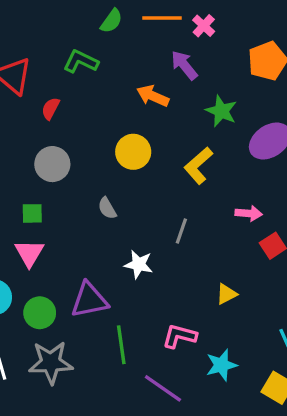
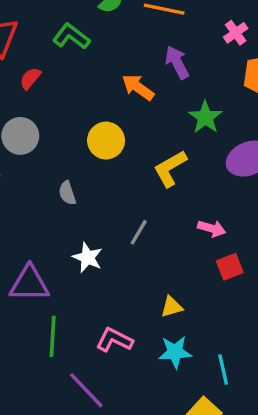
pink cross: (204, 26) -> (236, 33), moved
cyan star: (221, 365) -> (175, 352), moved

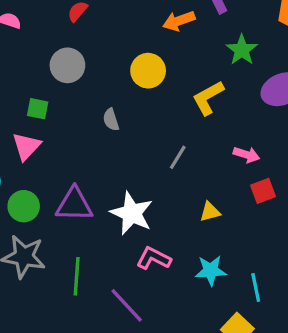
orange arrow: (138, 87) -> (179, 21), turned -56
white star: (88, 257) -> (132, 213), moved, size x1.5
yellow triangle: (172, 307) -> (210, 212), moved
green line: (53, 336) -> (77, 276), moved

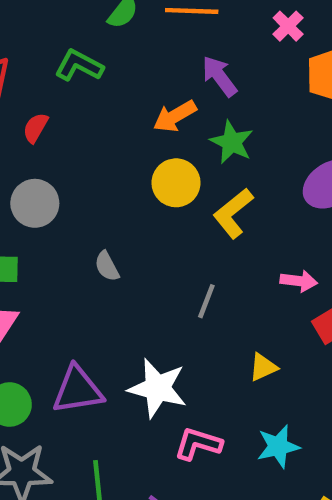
green star: (242, 50) -> (232, 142), moved
yellow circle: (148, 71) -> (176, 183), moved

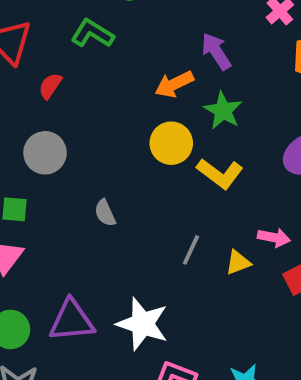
yellow L-shape: (233, 213) -> (220, 174), turned -108
yellow triangle: (263, 367) -> (238, 263), moved

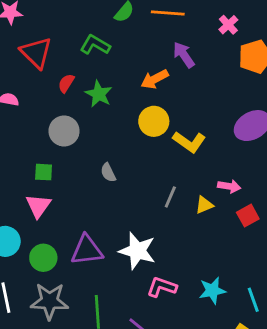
green star: (223, 111) -> (99, 94), moved

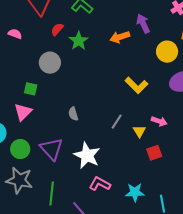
yellow circle: (154, 121) -> (167, 52), moved
gray semicircle: (108, 173) -> (73, 114), moved
yellow triangle: (204, 205) -> (139, 131), turned -48
red square: (248, 216) -> (154, 153), moved
purple triangle: (87, 250) -> (52, 149), turned 45

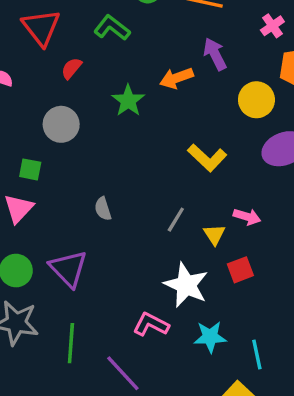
green star: (79, 41) -> (128, 101), moved
white star: (87, 155) -> (186, 285), moved

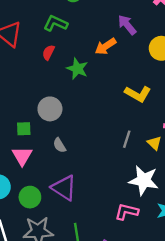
red semicircle: (71, 68) -> (48, 52), moved
gray circle: (61, 124) -> (50, 109), moved
gray semicircle: (103, 209) -> (59, 145), moved

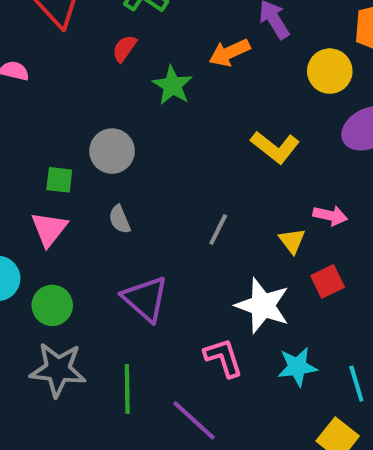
gray line: (127, 139) -> (218, 230), moved
purple triangle: (64, 188) -> (145, 299), moved
pink L-shape: (127, 212) -> (223, 358), turned 50

